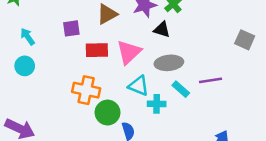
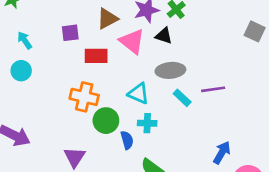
gray square: (245, 40) -> (255, 31), moved
pink triangle: (129, 52) -> (132, 41), moved, turned -40
cyan cross: (157, 104) -> (147, 123), moved

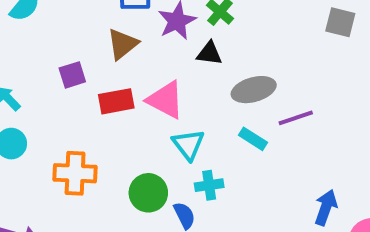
pink triangle: (132, 41) -> (165, 100), moved
gray ellipse: (170, 70) -> (254, 90), moved
cyan triangle: (138, 94) -> (188, 145), turned 40
orange cross: (84, 97) -> (75, 173), moved

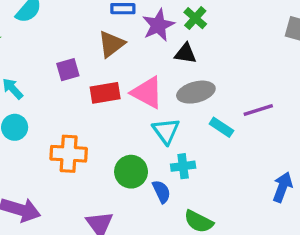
gray ellipse: (254, 90) -> (196, 92), moved

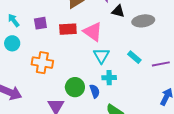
purple square: (68, 70) -> (40, 23), moved
gray ellipse: (196, 92) -> (143, 21), moved
purple line: (258, 110) -> (161, 64), moved
green circle: (131, 172) -> (75, 87), moved

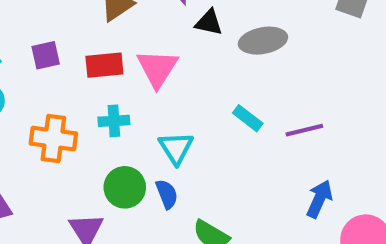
pink triangle: (93, 32) -> (157, 68), turned 30
cyan triangle: (101, 56) -> (176, 148), moved
cyan cross: (109, 78) -> (114, 121), moved

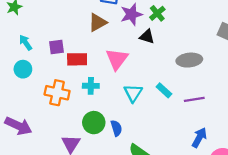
gray ellipse: (263, 41) -> (189, 60), moved
red rectangle: (104, 65) -> (77, 59), moved
cyan triangle: (176, 148) -> (133, 93), moved

